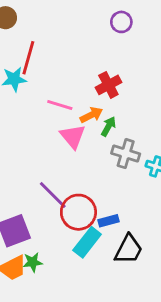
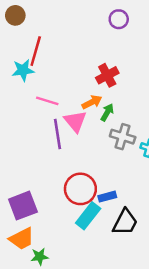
pink line: (60, 105) -> (47, 101), moved
purple line: (53, 195) -> (57, 134), moved, turned 36
green star: (33, 262) -> (40, 257), moved

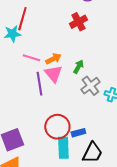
red cross: (107, 75) -> (78, 22), moved
orange arrow: (92, 102) -> (53, 59), moved
gray cross: (123, 137) -> (90, 86), turned 36
cyan rectangle: (88, 216) -> (63, 148), turned -40

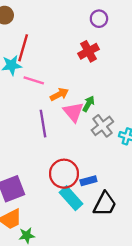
pink line: (31, 58) -> (34, 80), moved
pink triangle: (53, 74) -> (73, 112), moved
cyan rectangle: (63, 148) -> (71, 198), turned -40

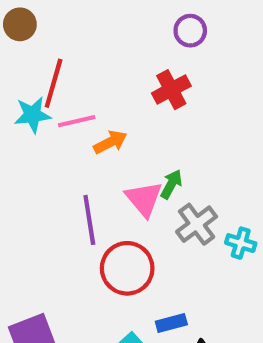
pink line: (34, 80) -> (77, 121), moved, turned -30
orange arrow: (59, 94) -> (110, 142), moved
red circle: (64, 174) -> (127, 268), moved

